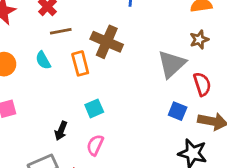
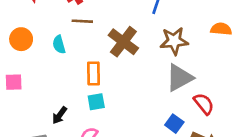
brown star: (199, 40) -> (174, 41), moved, size x1.5
orange rectangle: (80, 63) -> (94, 73), moved
red semicircle: (202, 84) -> (204, 104), turned -35

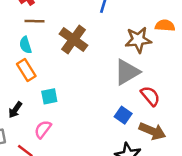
brown star: (174, 41) -> (138, 40), moved
cyan semicircle: (59, 45) -> (25, 45), moved
orange rectangle: (94, 73) -> (26, 70), moved, turned -30

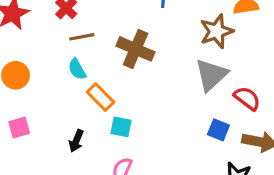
orange rectangle: (26, 70) -> (101, 97), moved
cyan square: (49, 96) -> (121, 127), turned 35
black arrow: (15, 110) -> (76, 141), moved

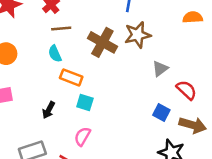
brown star: (217, 31) -> (138, 35), moved
gray triangle: (211, 75) -> (160, 69), size x0.6
orange rectangle: (101, 97) -> (71, 77), turned -30

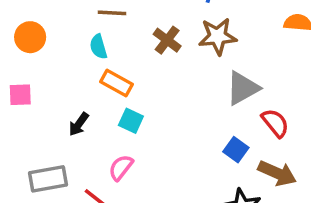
brown cross: (102, 42) -> (167, 40), size x0.7
gray triangle: (160, 69) -> (243, 88), size x1.5

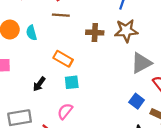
brown cross: (167, 40) -> (95, 33), turned -35
cyan semicircle: (98, 47) -> (31, 33), moved
cyan square: (131, 121) -> (72, 82), turned -32

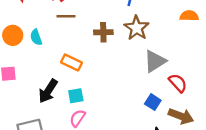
brown star: (126, 31) -> (137, 28), turned -30
cyan square: (72, 82) -> (76, 96), moved
black arrow: (39, 84) -> (48, 91), size x1.5

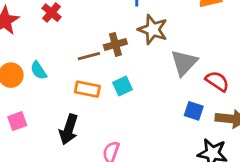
brown line: (66, 16) -> (89, 56), moved
cyan square: (76, 96) -> (122, 86), moved

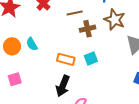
brown line: (89, 56) -> (75, 13), moved
black arrow: (69, 129) -> (63, 86), moved

